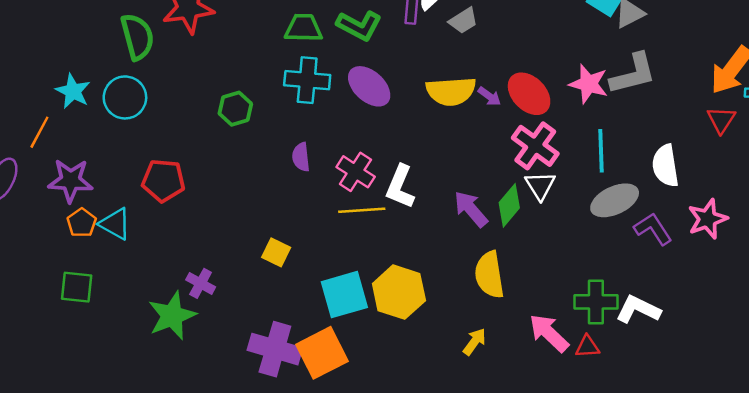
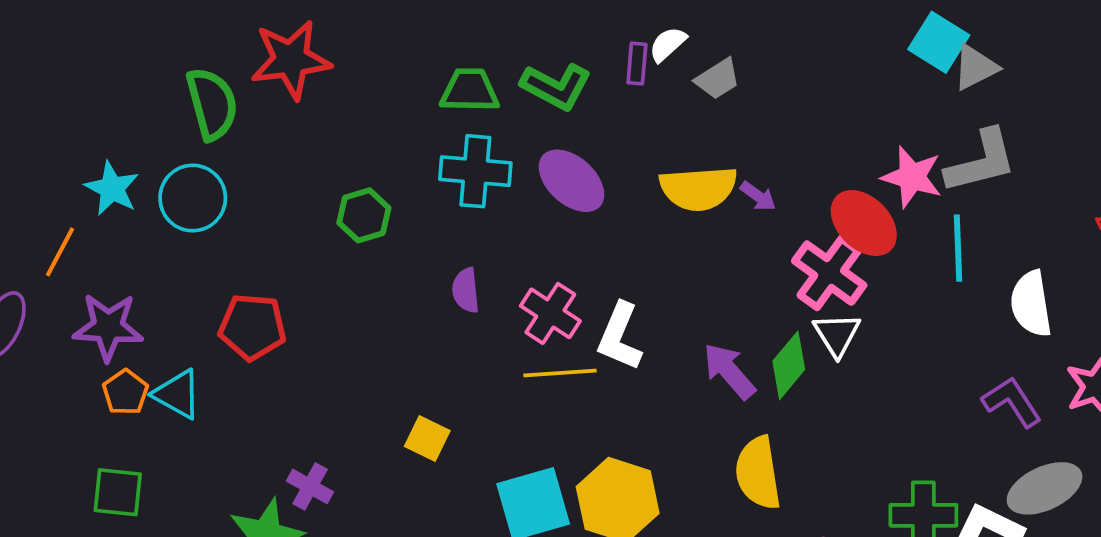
red ellipse: (529, 94) -> (864, 223), moved
cyan line: (601, 151) -> (958, 248), moved
gray ellipse: (615, 200) -> (1045, 488), moved

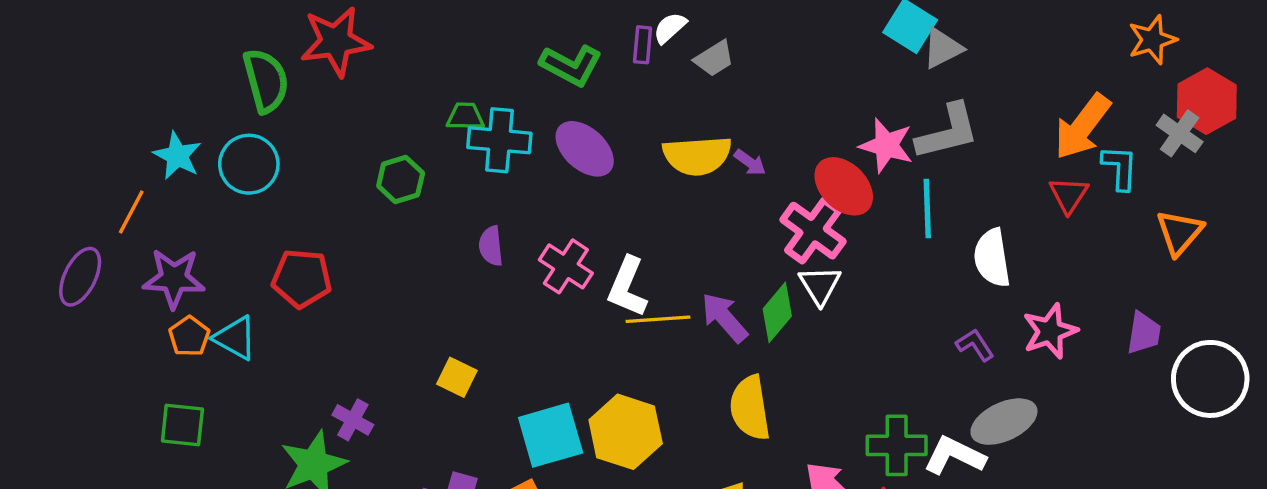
green trapezoid: (470, 90) -> (465, 116), moved, size x0.7
yellow line: (560, 373) -> (658, 319), moved
purple L-shape: (1012, 402) -> (975, 345), size x0.7

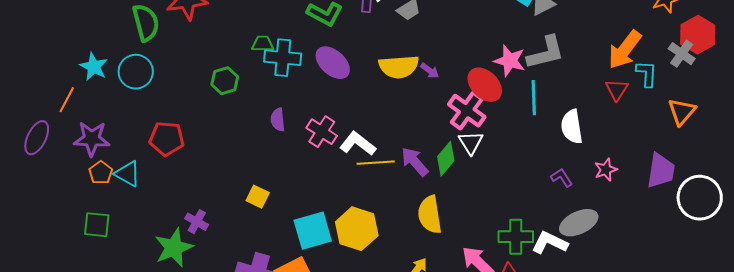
white L-shape: (627, 287) -> (358, 144), turned 105
pink star: (1050, 331) -> (606, 170), size x0.7
purple trapezoid: (1144, 333) -> (661, 171), size x1.4

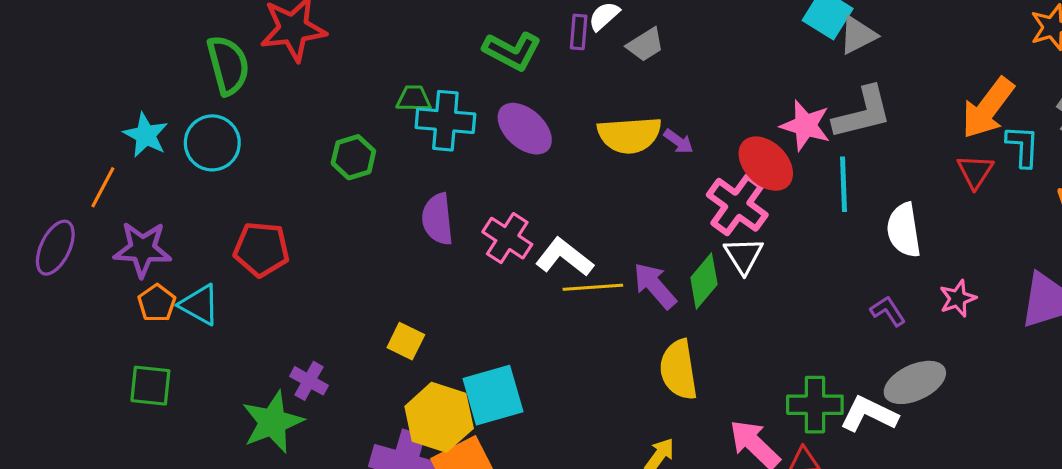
purple semicircle: (278, 120) -> (437, 219), size x1.4
yellow hexagon: (357, 229) -> (439, 417), moved

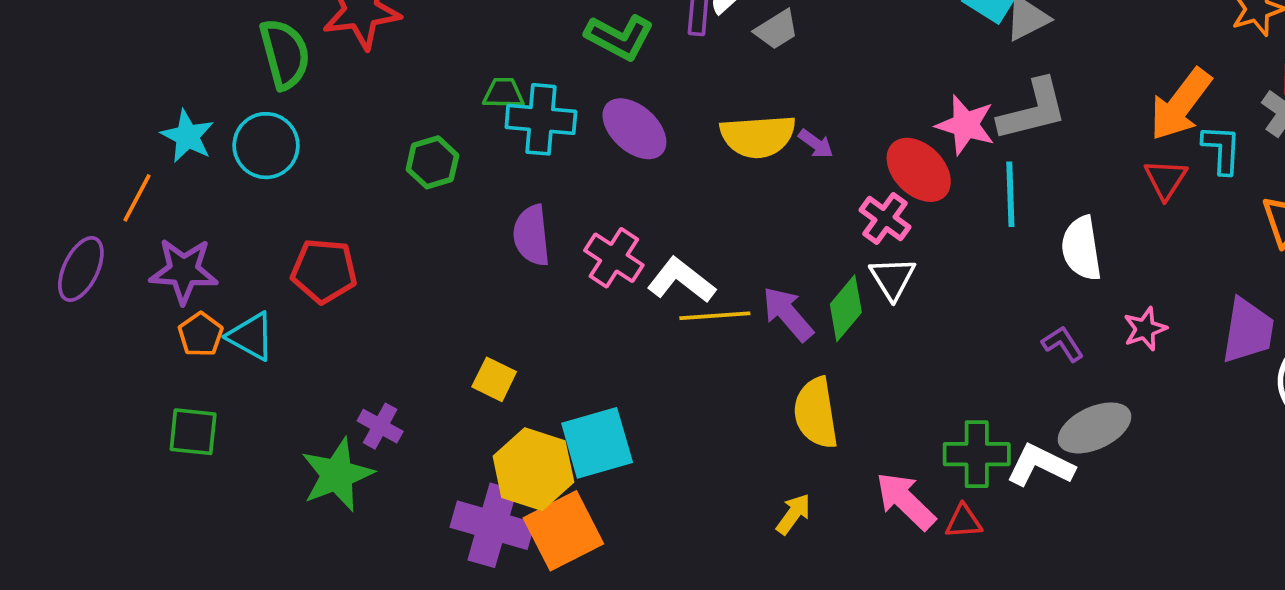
pink cross: (737, 205) -> (885, 218), size x0.7

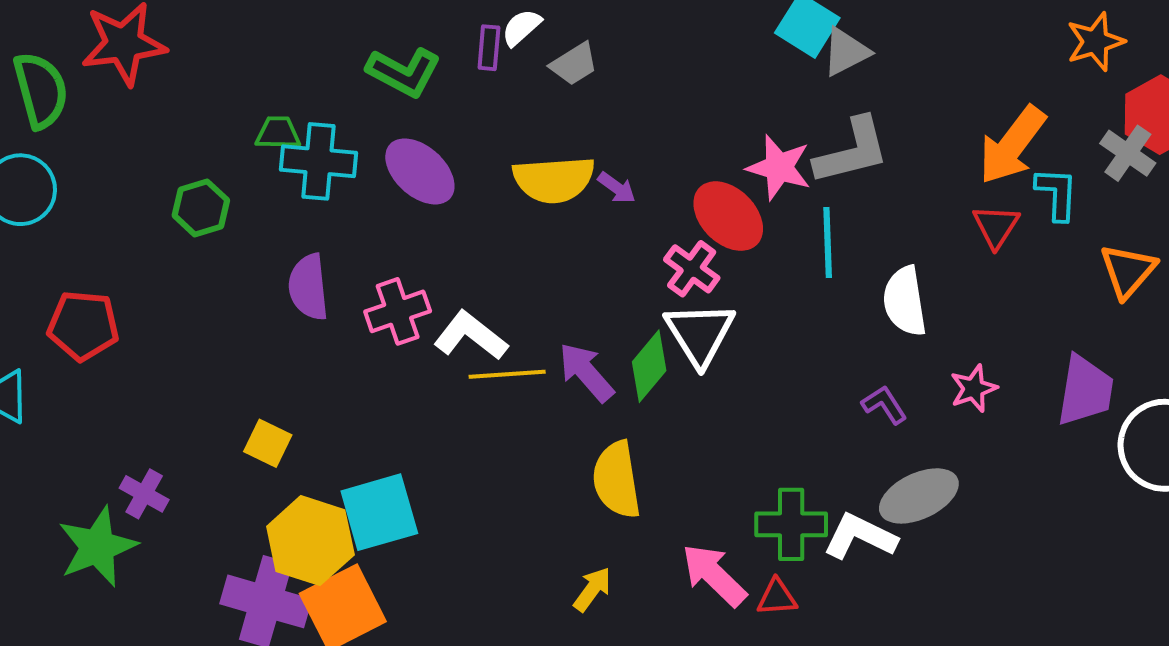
pink cross: (614, 258) -> (398, 311), turned 38
white triangle: (893, 278) -> (700, 334), size x1.4

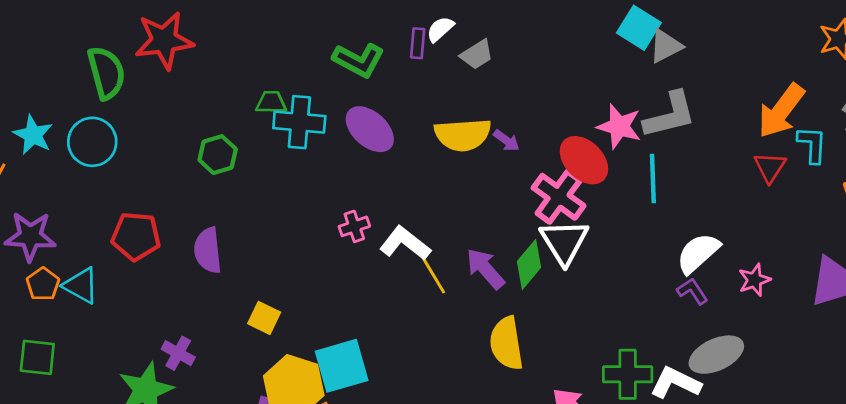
pink cross: (692, 269) -> (559, 197), size x1.4
purple semicircle: (308, 287) -> (208, 250), moved
white semicircle: (905, 301) -> (698, 253), moved, turned 57
pink cross: (398, 311) -> (354, 226), size x0.7
yellow line: (507, 374) -> (430, 270), turned 63

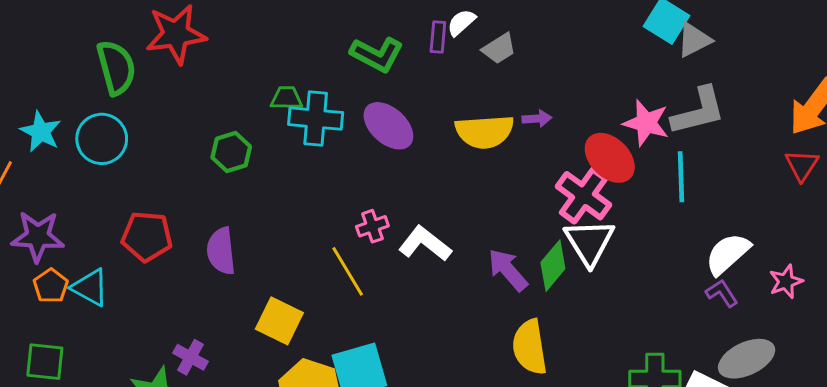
purple arrow: (506, 140) -> (537, 119), moved, turned -40
yellow line: (430, 270) -> (348, 271), moved
yellow square: (264, 318) -> (279, 321), size x1.4

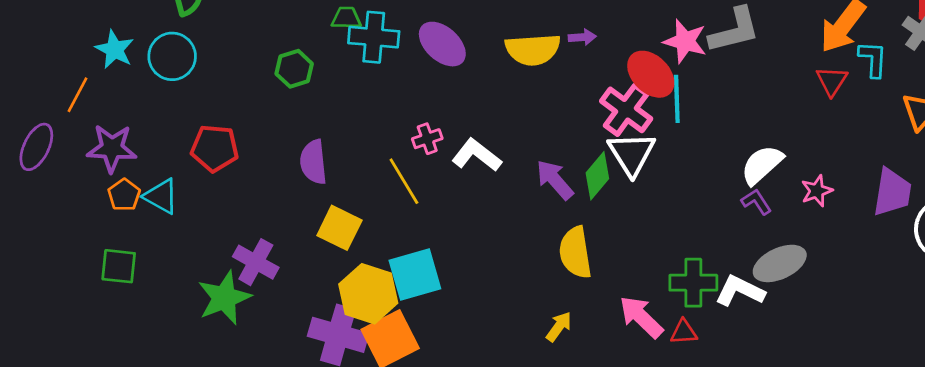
cyan line: (681, 177) -> (677, 99), moved
purple semicircle: (221, 251) -> (313, 162), moved
purple cross: (191, 357) -> (256, 262), size x1.4

